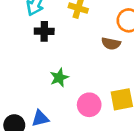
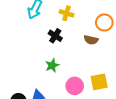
black cross: (44, 31) -> (55, 36), moved, turned 32

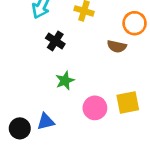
black cross: (55, 36) -> (55, 41), moved

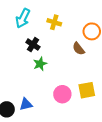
brown semicircle: (117, 46) -> (79, 49), turned 40
green star: (65, 81) -> (40, 64), moved

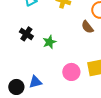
black cross: (33, 45) -> (26, 34), moved

